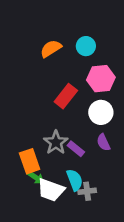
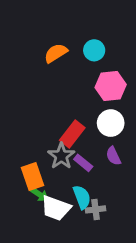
red rectangle: (66, 96) -> (72, 134), moved

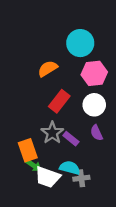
cyan circle: (94, 50) -> (80, 43), size x1.5
orange semicircle: (56, 53) -> (48, 69), moved
red rectangle: (72, 134) -> (59, 101), moved
cyan semicircle: (82, 197) -> (70, 168), turned -54

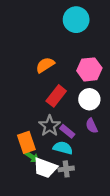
cyan circle: (80, 43) -> (76, 20), moved
cyan semicircle: (70, 168) -> (63, 148), moved
gray cross: (81, 178) -> (66, 169), moved

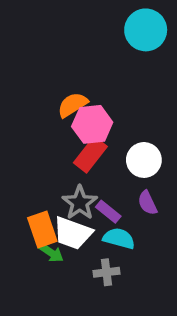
cyan circle: (76, 20) -> (146, 30), moved
pink hexagon: (89, 69) -> (92, 124), moved
cyan semicircle: (63, 148) -> (119, 238), moved
white trapezoid: (45, 168) -> (73, 233), moved

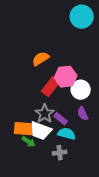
pink hexagon: (92, 124) -> (66, 77), moved
orange rectangle: (42, 229) -> (24, 129), turned -66

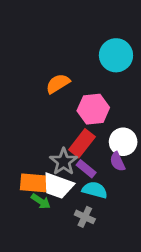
cyan circle: (82, 17) -> (116, 55), moved
red rectangle: (51, 87) -> (82, 143), moved
white circle: (81, 90) -> (123, 142), moved
gray cross: (60, 153) -> (85, 217), turned 32

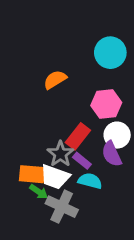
pink hexagon: (93, 109) -> (106, 104), moved
purple semicircle: (117, 162) -> (112, 154), size x1.4
gray cross: (85, 217) -> (62, 207), moved, size x1.6

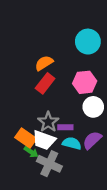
red rectangle: (78, 136) -> (45, 83), moved
purple semicircle: (112, 154) -> (92, 140), moved, turned 72
purple rectangle: (82, 161) -> (65, 127), turned -40
orange rectangle: (32, 174) -> (26, 138), turned 30

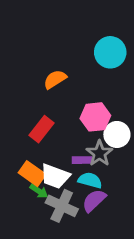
pink hexagon: (85, 82) -> (95, 117), moved
red rectangle: (45, 83) -> (42, 129), moved
gray star: (48, 122) -> (99, 153), moved
purple semicircle: (92, 140) -> (94, 200), moved

